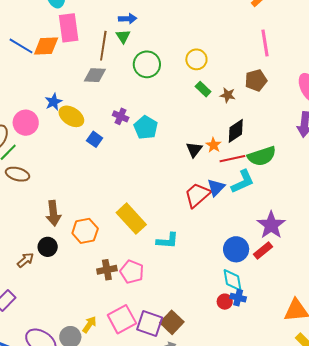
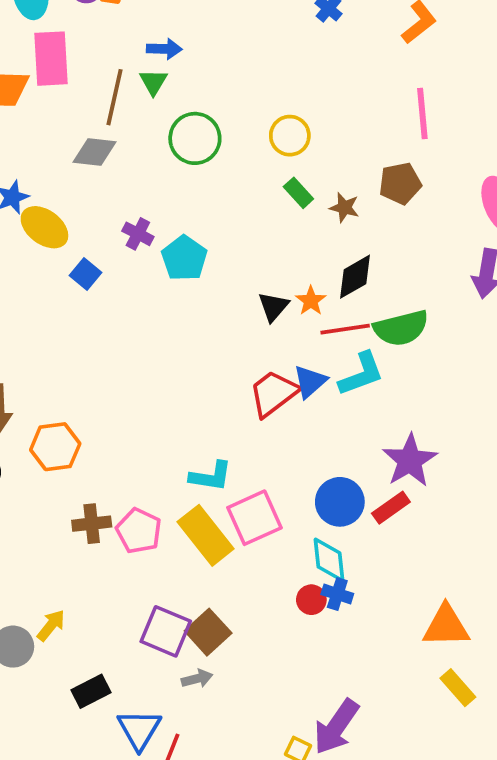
yellow rectangle: (131, 219) -> (206, 535), moved
pink square: (122, 319) -> (254, 518), moved

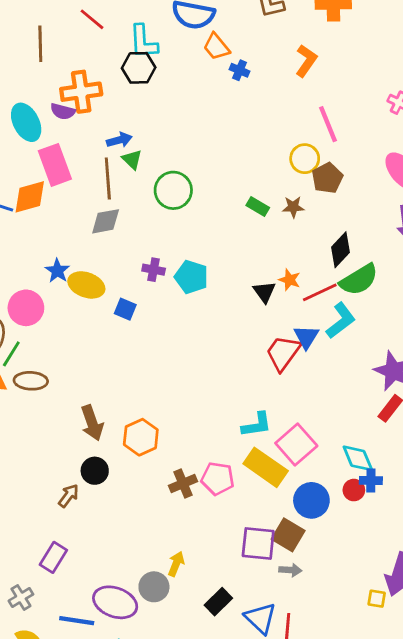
blue arrow: (164, 49) -> (119, 140), moved
yellow circle: (290, 136) -> (305, 159), moved
black diamond: (355, 277) -> (340, 250), moved
blue circle: (340, 502) -> (311, 500), moved
gray arrow: (197, 679) -> (290, 570), turned 35

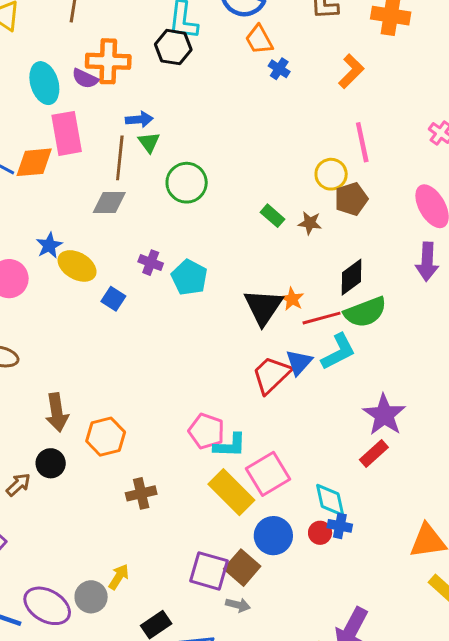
black triangle: (264, 292) -> (263, 307), size x1.6
pink pentagon: (218, 479) -> (206, 431), moved

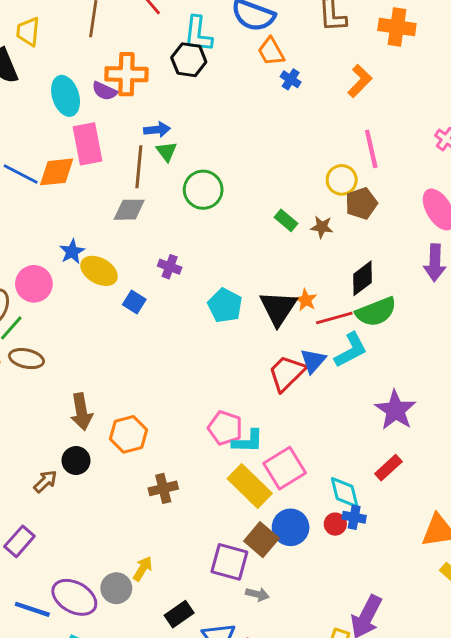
cyan pentagon: (189, 277) -> (225, 305), moved
red rectangle: (374, 454) -> (388, 468), moved
brown square: (242, 568) -> (261, 540), moved

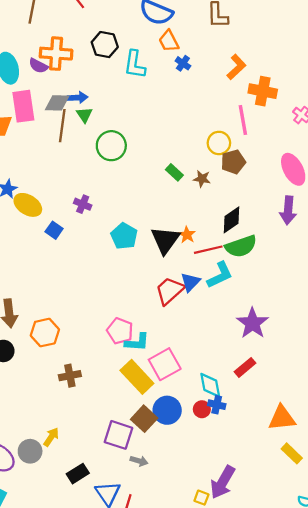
orange cross: (397, 27) -> (263, 91), moved
cyan L-shape: (198, 34) -> (135, 64), moved
gray diamond: (129, 210) -> (57, 103), moved

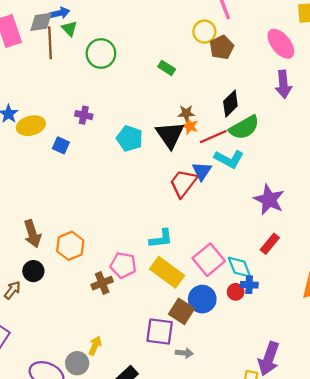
brown star: (202, 179) -> (186, 113), moved
yellow ellipse: (28, 205) -> (31, 126), turned -36
cyan L-shape: (220, 275) -> (229, 159), turned 64
pink pentagon: (120, 331) -> (123, 265), moved
pink square: (165, 364) -> (209, 260), moved

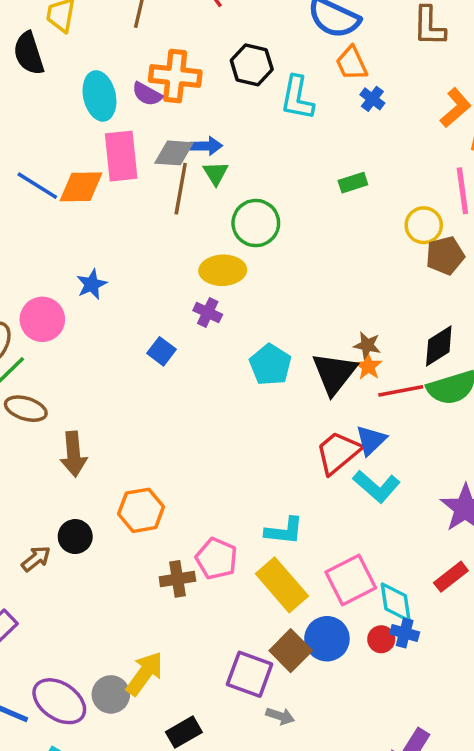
green rectangle: (167, 68) -> (353, 183), moved, turned -63
yellow ellipse: (31, 126) -> (223, 270), moved
cyan L-shape: (229, 159) -> (377, 486), moved
brown arrow: (32, 234) -> (73, 454), moved
yellow arrow: (95, 346) -> (145, 674), size x1.5

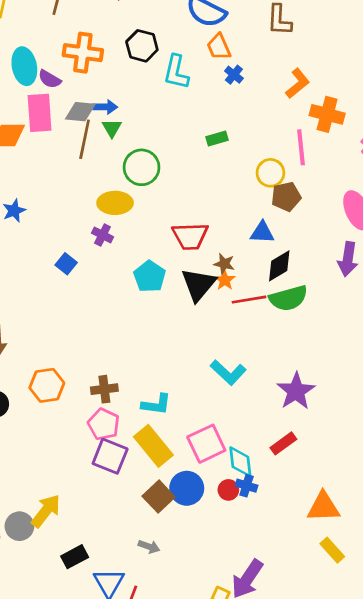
purple semicircle: (147, 94) -> (50, 79), moved
blue triangle: (371, 440) -> (262, 233), moved, turned 45
red trapezoid: (338, 453) -> (190, 236), moved, turned -144
brown cross: (177, 579) -> (104, 389), moved
purple square: (250, 674) -> (110, 456), moved

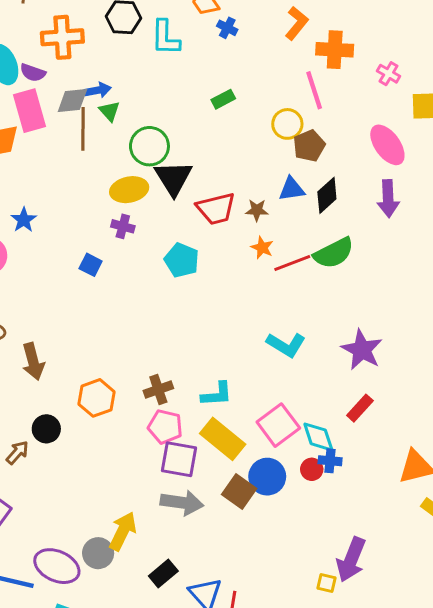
brown star: (224, 264) -> (257, 210), moved
black diamond: (279, 266) -> (327, 195), moved
black triangle: (198, 285) -> (173, 178), moved
gray arrow: (149, 547) -> (182, 503), moved, size x1.8

